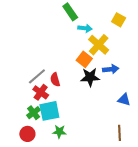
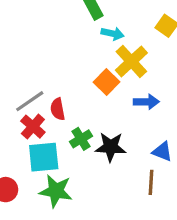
black star: (90, 77) -> (111, 147), moved
green cross: (34, 113) -> (81, 139), moved
green star: (59, 132) -> (56, 191), size x1.5
brown line: (119, 133) -> (151, 182), moved

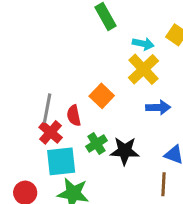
cyan arrow: (113, 34) -> (143, 44), moved
orange square: (107, 82) -> (102, 96), moved
gray line: (30, 101) -> (47, 108), turned -44

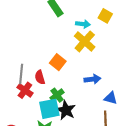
blue arrow: (158, 107) -> (92, 79), moved
black star: (125, 151) -> (66, 110), moved, turned 30
cyan square: (61, 161) -> (49, 109), moved

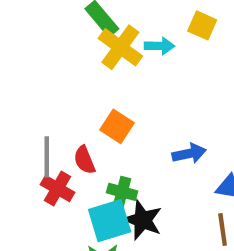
yellow cross: (85, 41) -> (120, 47), moved
green cross: (57, 95) -> (122, 192), turned -32

